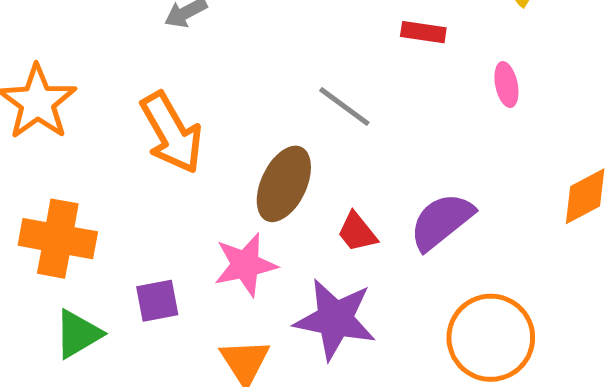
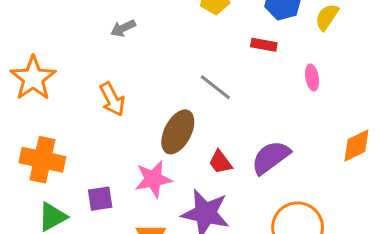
orange arrow: (172, 133) -> (112, 99), size x0.7

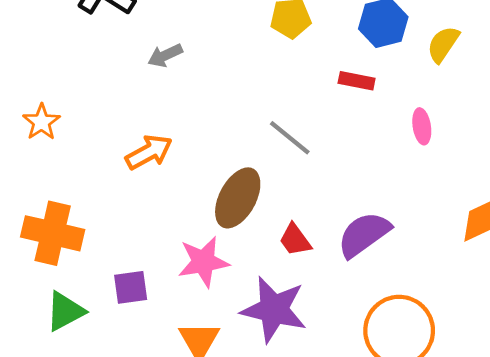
orange star: (33, 78) -> (41, 122), size x0.6
orange arrow: (112, 99) -> (149, 152), turned -92

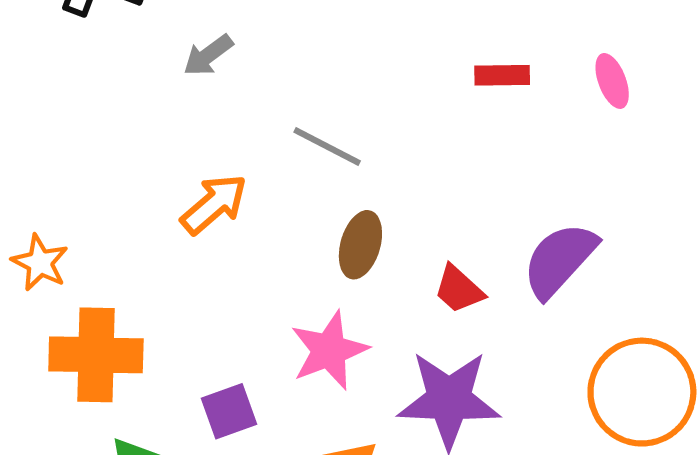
red rectangle: (357, 81) -> (502, 75), moved
orange star: (41, 122) -> (40, 263), moved
gray line: (290, 138) -> (327, 146), moved
brown ellipse: (238, 198) -> (360, 245), size x0.7

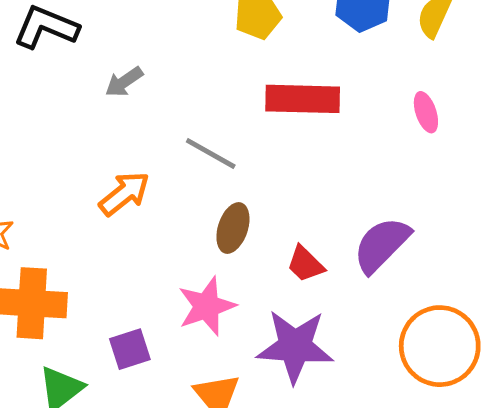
red rectangle: (502, 75) -> (303, 99), moved, size x1.8

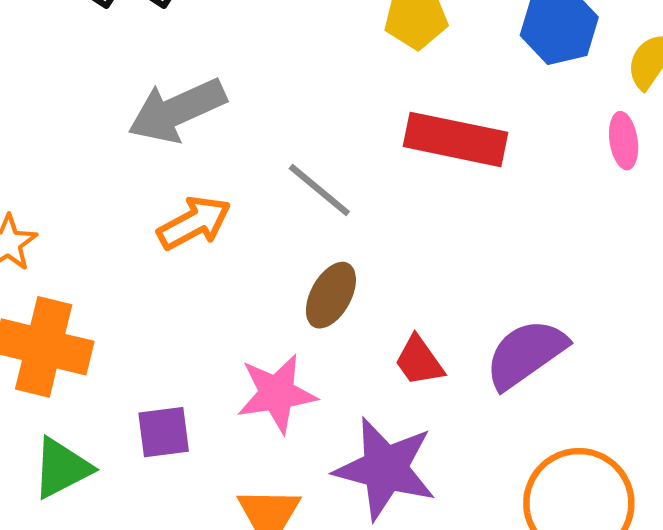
gray arrow: (124, 82) -> (177, 110), moved, size x1.8
pink ellipse: (426, 112) -> (624, 141), moved

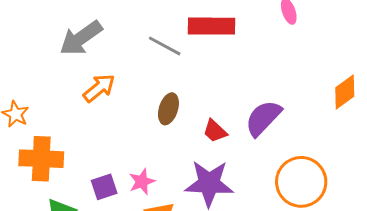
gray line: (319, 190) -> (165, 46), moved
pink star: (277, 394) -> (142, 182), moved, size x0.7

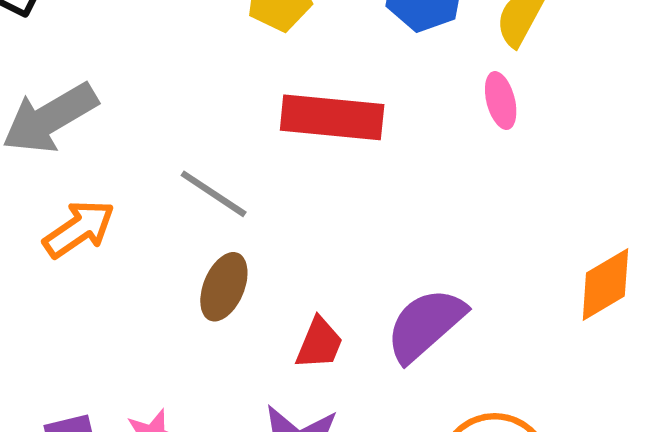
gray line: (165, 46) -> (214, 194), moved
red trapezoid: (215, 131) -> (319, 343), turned -116

